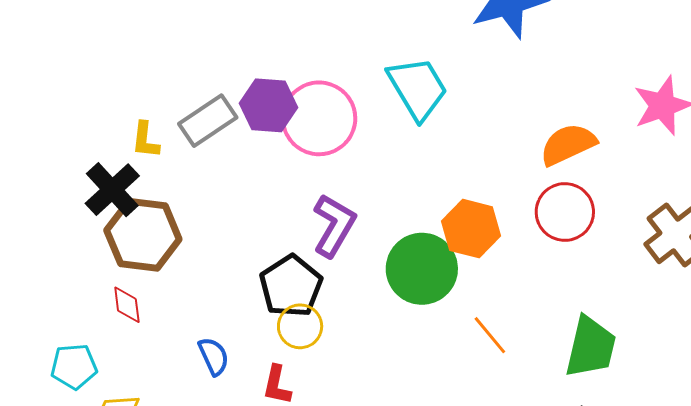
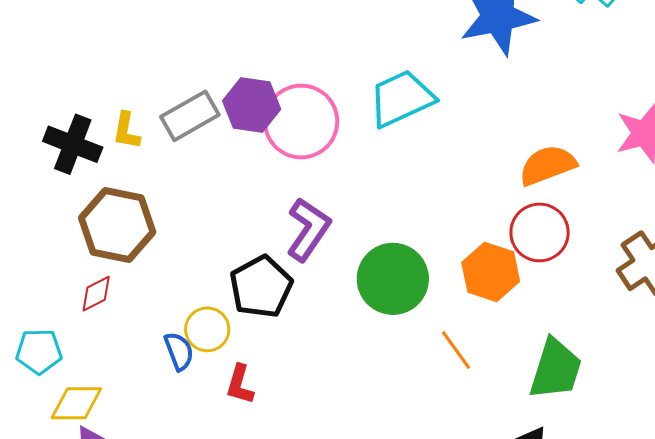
cyan trapezoid: (418, 88) -> (401, 99), turned -88
black cross: (112, 190) -> (73, 144), moved, turned -30
orange hexagon: (471, 229) -> (491, 272), moved
red diamond: (127, 305) -> (96, 294), turned 66
yellow circle: (300, 326) -> (207, 329), moved

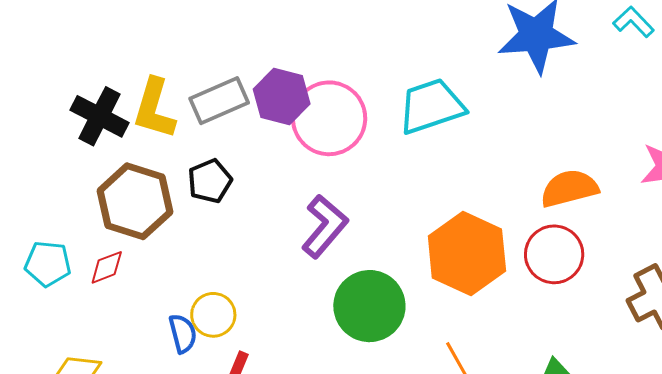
yellow L-shape: (126, 131) -> (154, 109), size x1.6
orange hexagon: (491, 272) -> (467, 254), moved, size x1.4
green circle: (393, 279) -> (369, 306), moved
black pentagon: (261, 287) -> (210, 181), moved, size x0.7
cyan pentagon: (39, 351) -> (48, 264), moved

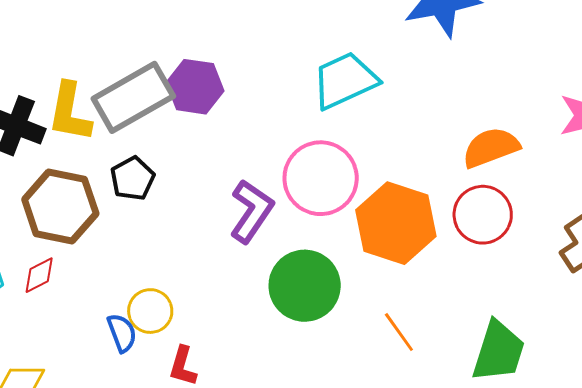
gray rectangle: (219, 101) -> (133, 97), size x1.4
pink circle: (329, 118) -> (321, 178), moved

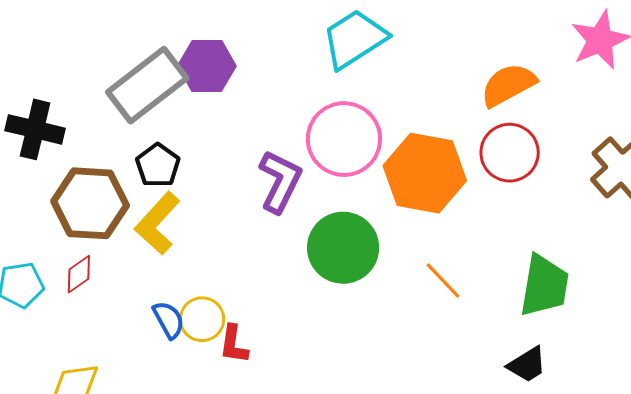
yellow L-shape: (70, 112) -> (157, 223), moved, turned 40
yellow circle: (150, 311) -> (202, 319), moved

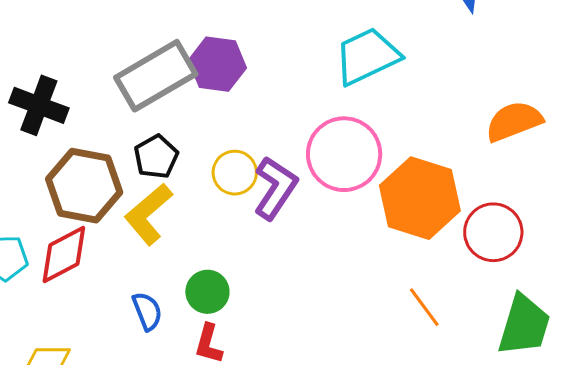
red circle: (510, 153) -> (493, 232), moved
green circle: (343, 248) -> (207, 292), moved, size x0.6
red diamond: (79, 274) -> (64, 255), size x1.6
yellow circle: (202, 319) -> (235, 173), moved

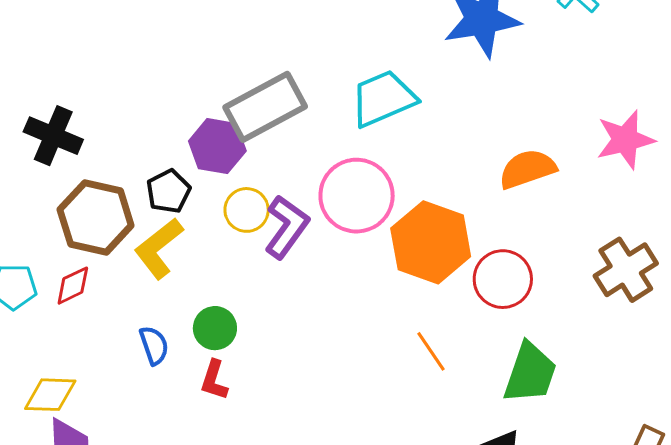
purple hexagon: (217, 64) -> (217, 146), moved
gray rectangle: (156, 76) -> (265, 107), moved
red diamond: (64, 255) -> (73, 286), size x0.7

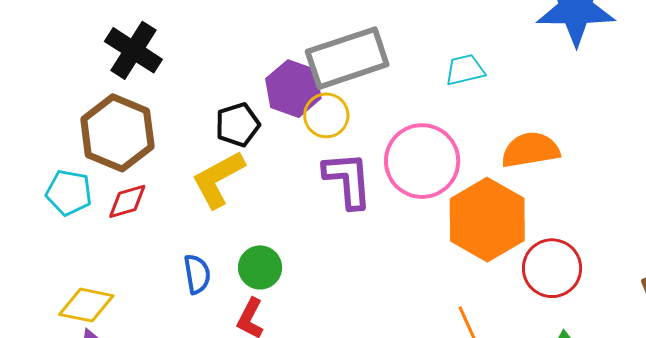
cyan trapezoid: (383, 98) -> (465, 70), size x0.6
orange semicircle: (527, 169) -> (530, 150), moved
yellow circle: (247, 210) -> (326, 115), moved
brown hexagon: (96, 217) -> (117, 133), moved
purple L-shape: (287, 227) -> (348, 180), turned -50

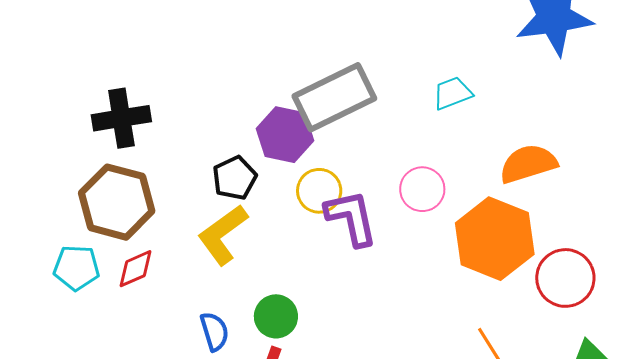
black cross: (133, 50) -> (121, 118), turned -34
yellow circle: (326, 115) -> (319, 191), moved
pink circle: (422, 161) -> (422, 189), size x0.6

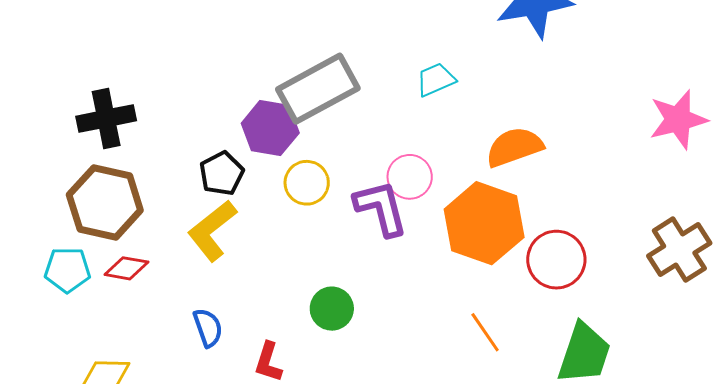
purple L-shape: (351, 218) -> (381, 208), moved
red diamond: (135, 269) -> (126, 268), turned 36
green circle: (276, 316) -> (332, 309), moved

